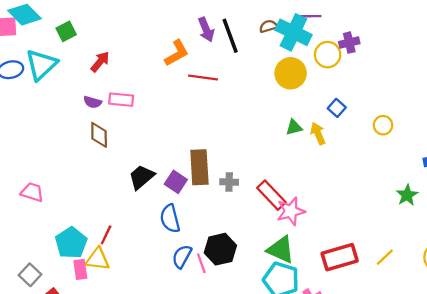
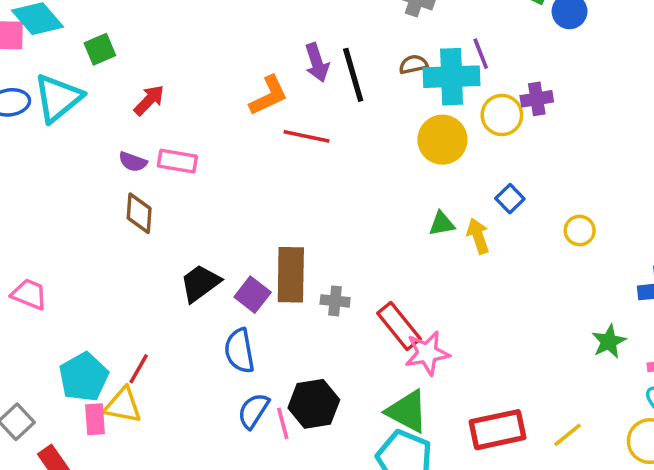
purple line: (311, 16) -> (481, 54), turned 66
cyan cross: (293, 32) -> (452, 77), turned -32

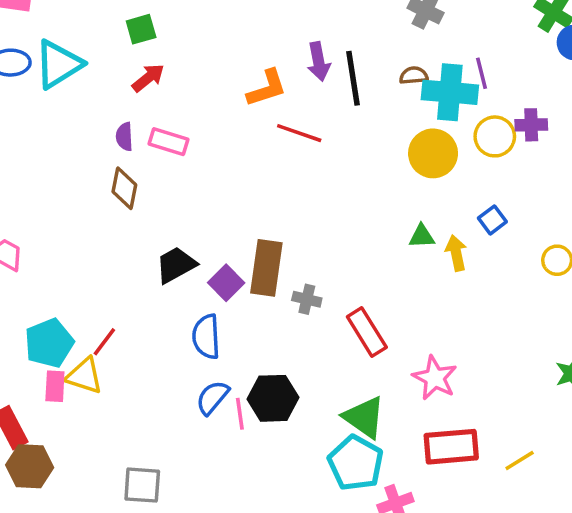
green square: (100, 49) -> (141, 29), moved
purple semicircle: (133, 162) -> (124, 137), turned 60
pink star: (427, 353) -> (435, 378), moved, turned 30

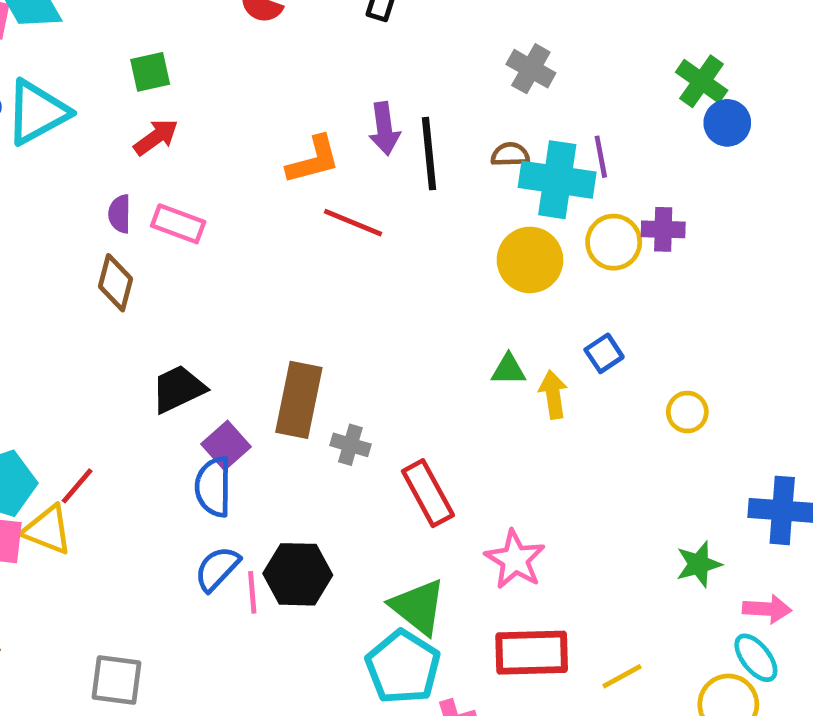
purple square: (226, 283) -> (226, 445), moved

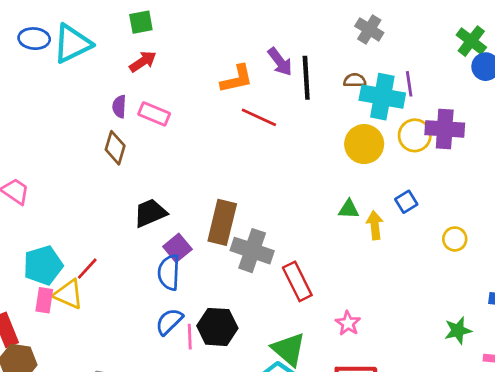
purple arrow: (384, 129) -> (280, 62), turned -32
purple cross: (663, 229) -> (445, 129), size x1.5
gray cross: (350, 445) -> (252, 251), size x1.8
pink star: (515, 560) -> (348, 323), size x0.7

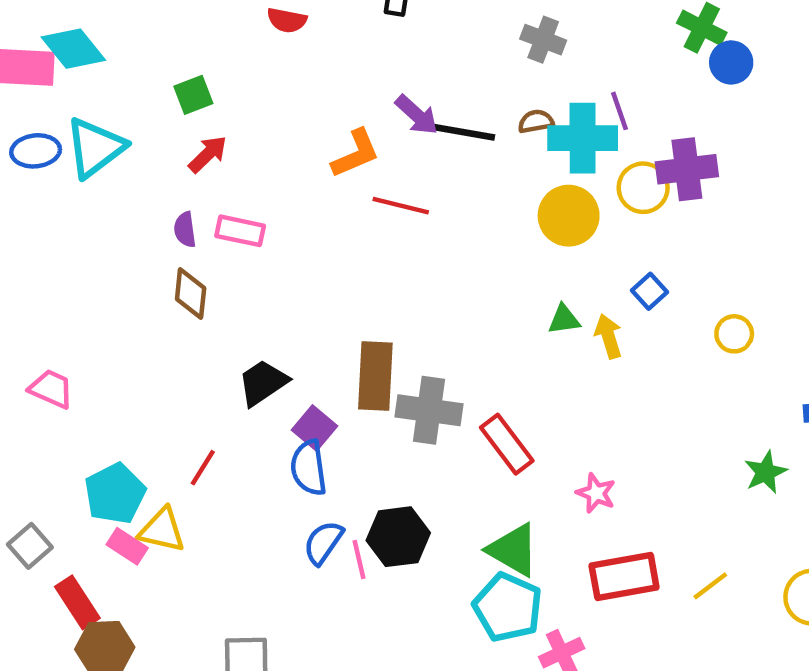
black line: (306, 78) -> (461, 132), turned -66
red line: (87, 269) -> (203, 468), moved
pink rectangle: (44, 300) -> (127, 546), turned -55

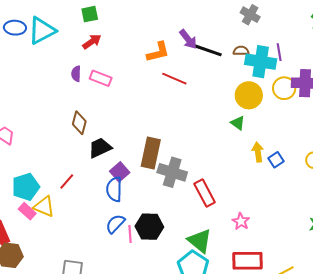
blue square: (650, 291) -> (276, 160), moved
brown diamond: (191, 294) -> (79, 123), moved
green triangle: (564, 319) -> (238, 123), moved, turned 35

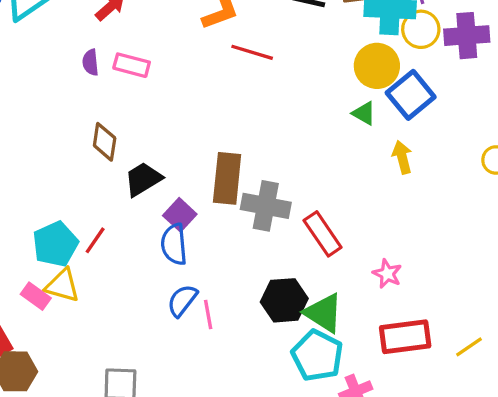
yellow circle: (284, 88) -> (421, 29), moved
blue square: (276, 160) -> (411, 95), moved, size x1.8
cyan pentagon: (26, 187) -> (55, 244), moved
black hexagon: (149, 227) -> (284, 300), moved

